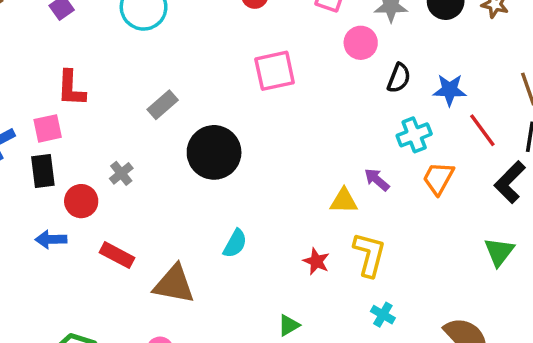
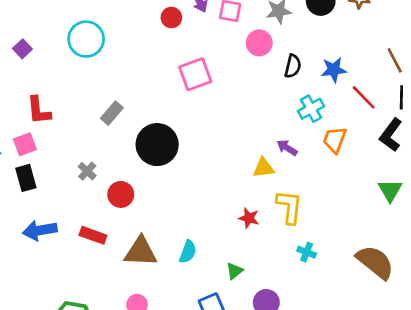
red circle: (81, 201) -> (121, 194), moved
blue arrow: (51, 239) -> (40, 230), size x1.4
cyan semicircle: (235, 243) -> (188, 252), moved

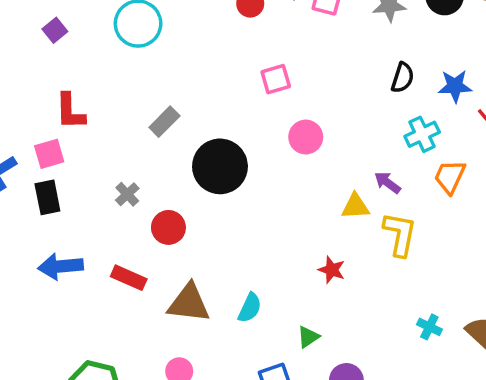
pink circle: (259, 43) -> (306, 137), moved
pink square: (195, 74) -> (276, 79), size x0.7
yellow L-shape: (289, 207) -> (400, 234), moved
cyan cross: (307, 252) -> (429, 327), moved

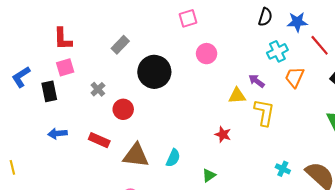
pink square: (49, 154) -> (65, 67), moved
blue arrow: (60, 266) -> (58, 133), size x0.7

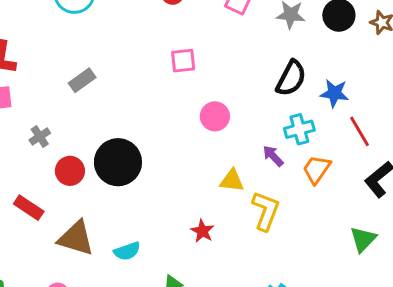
black semicircle: (265, 17) -> (291, 78), size x1.4
pink circle: (207, 54) -> (215, 116), moved
black circle: (154, 72) -> (118, 162), moved
purple arrow: (257, 81) -> (273, 156), moved
cyan semicircle: (173, 158) -> (127, 251), turned 36

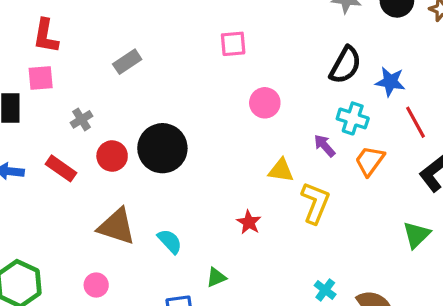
cyan cross: (299, 129) -> (353, 118), turned 32
red rectangle: (29, 208) -> (61, 168), moved
cyan semicircle: (127, 251) -> (170, 241), turned -115

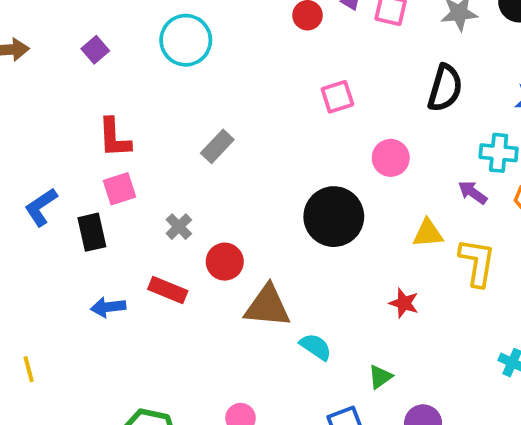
black semicircle: (345, 65) -> (445, 88), moved
black circle: (162, 148) -> (334, 217), moved
brown triangle: (117, 226) -> (267, 306), moved

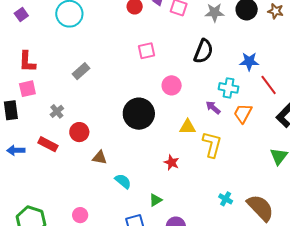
brown triangle: (267, 306) -> (100, 158), size x0.6

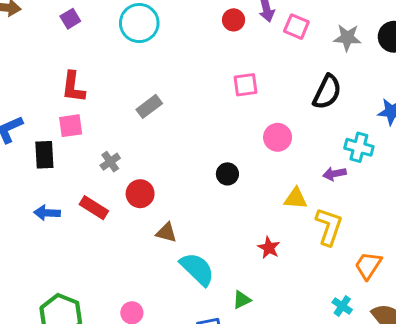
purple arrow: (213, 108) -> (334, 174), turned -56
orange trapezoid: (243, 113) -> (368, 265), moved
black circle: (139, 114) -> (227, 174), size x0.5
cyan semicircle: (123, 181) -> (197, 269), size x1.5

